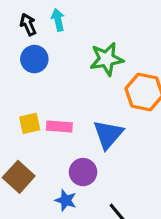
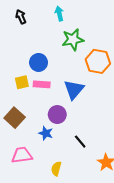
cyan arrow: (58, 20) -> (59, 14), moved
blue circle: (34, 59) -> (39, 62), moved

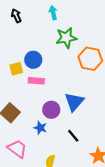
yellow square: (22, 82) -> (16, 69), moved
blue triangle: (74, 90) -> (74, 102), moved
pink trapezoid: (22, 155) -> (17, 149), turned 45

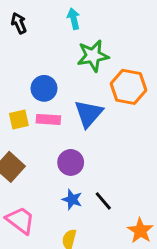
yellow square: (16, 69) -> (19, 119), moved
blue triangle: (74, 102) -> (88, 114), moved
blue star: (40, 128) -> (72, 199), moved

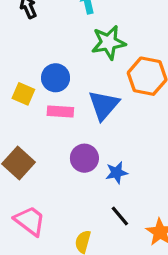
yellow square: (19, 119) -> (23, 94), moved, turned 36
blue star: (72, 199) -> (117, 173), moved, turned -30
black line: (103, 201) -> (120, 216), moved

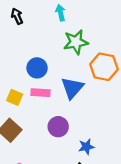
yellow square: (23, 94) -> (15, 97), moved
blue star: (117, 173) -> (86, 147), moved

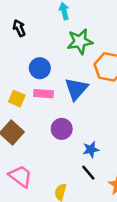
black arrow: (17, 16) -> (19, 28), moved

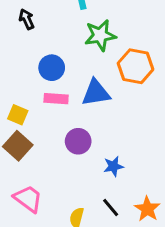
blue triangle: (76, 89) -> (96, 93), turned 40
yellow square: (17, 99) -> (18, 115), moved
black line: (88, 173) -> (111, 207), moved

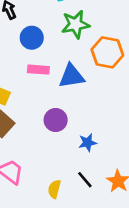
blue circle: (52, 68) -> (32, 38), moved
pink rectangle: (56, 99) -> (38, 70), moved

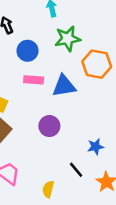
blue star: (87, 143) -> (96, 147), moved
black line: (85, 180) -> (76, 170), moved

